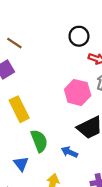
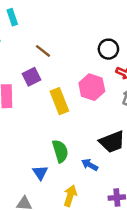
pink hexagon: (78, 92) -> (92, 87), moved
yellow rectangle: (19, 109) -> (59, 101), moved

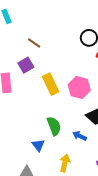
pink hexagon: (92, 87) -> (79, 88), moved

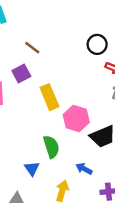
pink hexagon: (79, 88) -> (76, 119), moved
blue arrow: (79, 136) -> (84, 169), moved

